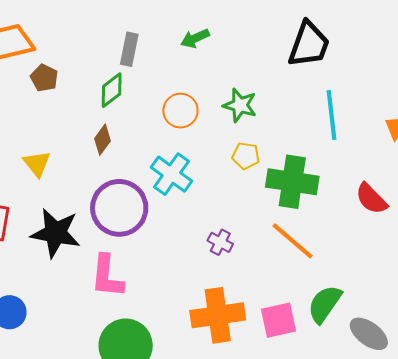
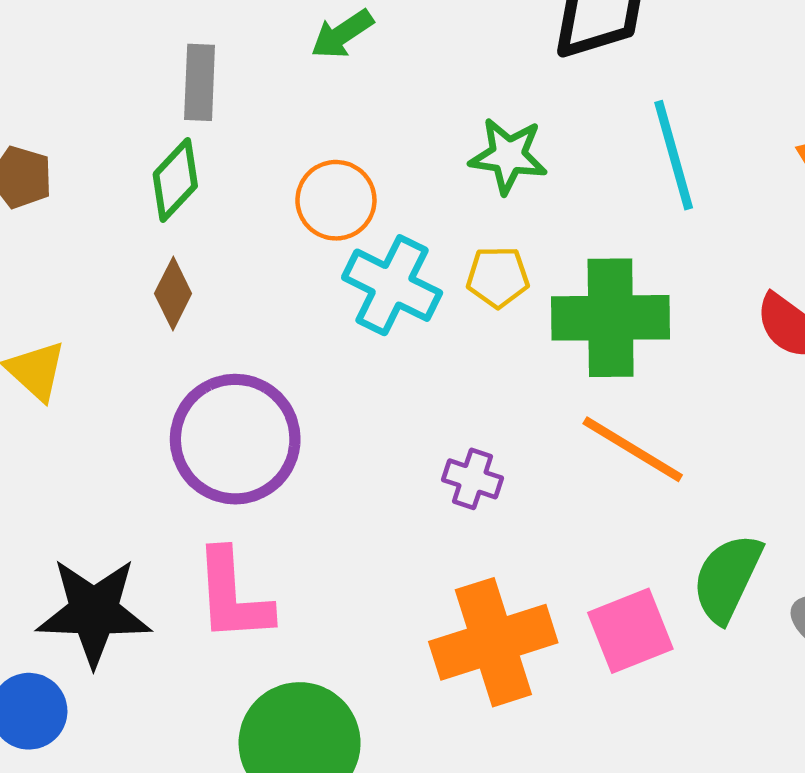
green star: (240, 105) -> (508, 156), moved
cyan cross: (171, 174) -> (392, 285), moved
black star: (56, 233) -> (94, 612), moved

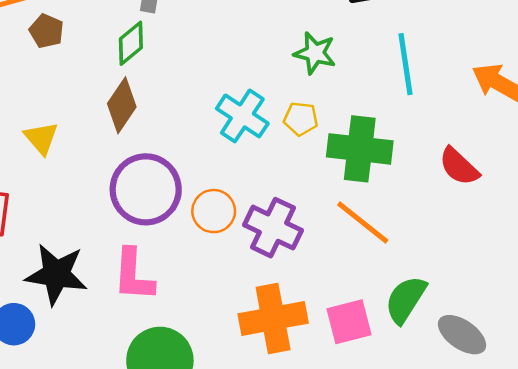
orange circle: (336, 200) -> (214, 211), moved
brown diamond: (173, 293) -> (122, 105), size x1.4
purple cross: (473, 479) -> (273, 228), size x1.8

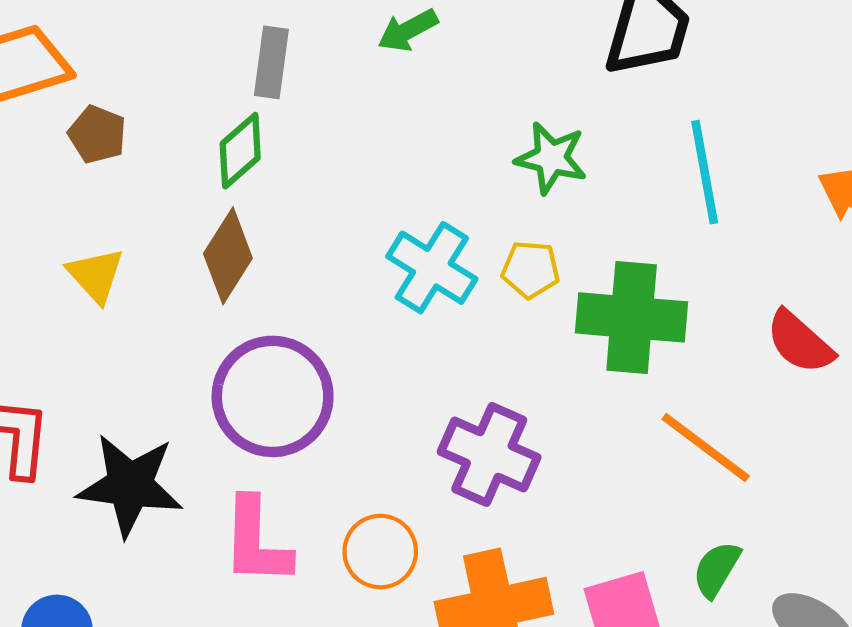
yellow triangle: (41, 138) -> (96, 275), moved
orange circle: (214, 211) -> (380, 552), moved
orange line: (363, 222) -> (706, 447), moved
black star: (56, 274) -> (130, 485), moved
green semicircle: (406, 300) -> (717, 569), size x0.7

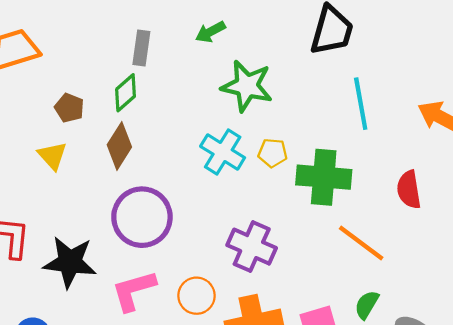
brown pentagon: (97, 134) -> (69, 108), moved
green star: (551, 158) -> (247, 86), moved, size x1.4
red semicircle: (800, 342) -> (409, 190), turned 39
pink L-shape: (256, 541) -> (134, 291), turned 72

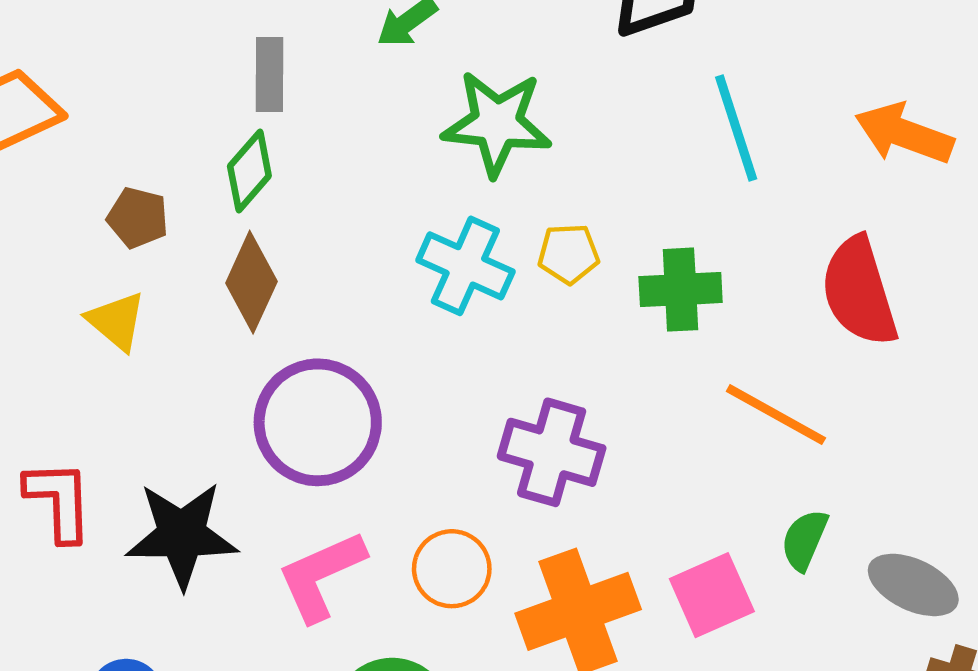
green cross: (324, 177) -> (681, 290), size x0.7
red semicircle: (409, 190) -> (859, 291), size x1.4

